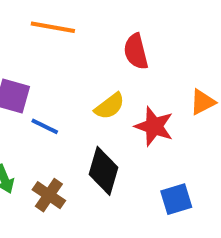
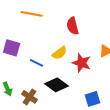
blue line: (45, 126) -> (37, 63), moved
black diamond: (103, 171) -> (57, 85), turned -70

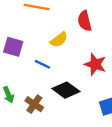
yellow semicircle: (60, 53) -> (59, 40), moved

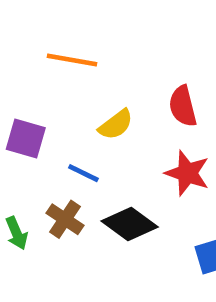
red semicircle: (85, 21) -> (183, 106), moved
brown cross: (34, 104) -> (65, 219), moved

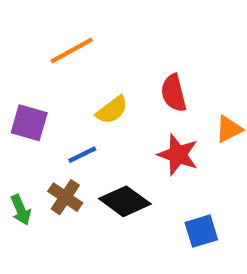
orange line: (72, 60) -> (72, 51), turned -39
blue line: (83, 173) -> (82, 155), turned -52

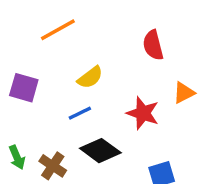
red semicircle: (174, 93) -> (153, 45), moved
blue line: (82, 155) -> (80, 113), moved
brown cross: (65, 197) -> (53, 166), moved

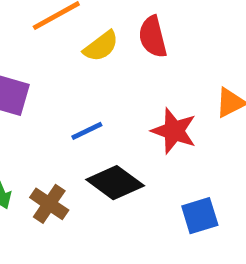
red semicircle: (153, 45) -> (153, 37), moved
yellow semicircle: (90, 77) -> (101, 46), moved

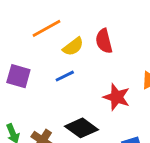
blue line: (87, 131) -> (65, 76), moved

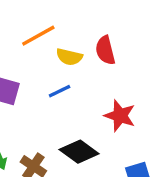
yellow semicircle: (73, 47) -> (69, 57), turned 50

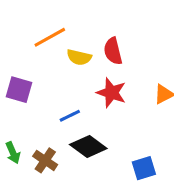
blue line: (60, 91) -> (70, 116), moved
red star: (120, 116) -> (111, 93), moved

